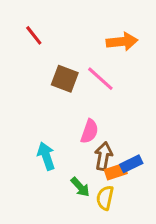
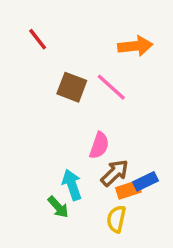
cyan arrow: (46, 156) -> (72, 185), moved
brown arrow: (103, 156) -> (115, 173), turned 36
green arrow: (80, 187) -> (58, 207), moved

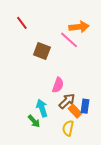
pink line: (111, 87) -> (69, 40), moved
blue rectangle: (145, 181) -> (85, 106), turned -56
orange rectangle: (128, 190) -> (75, 111), turned 64

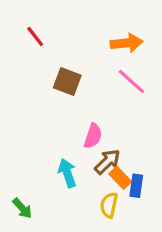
pink line: (69, 40) -> (131, 81), moved
blue rectangle: (85, 106) -> (136, 186), moved
green arrow: (34, 121) -> (22, 208), moved

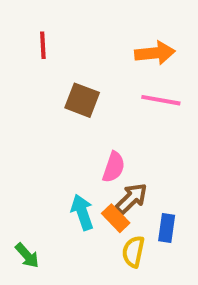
red line: (35, 37) -> (43, 45), turned 35
pink line: (131, 81) -> (161, 100), turned -32
orange rectangle: (120, 178) -> (116, 218), moved

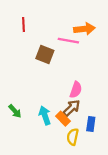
pink line: (161, 100) -> (68, 41), moved
pink semicircle: (114, 167) -> (76, 90), moved
green arrow: (27, 256) -> (15, 111), moved

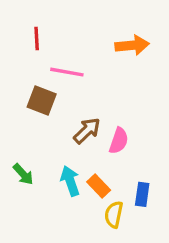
pink line: (68, 41) -> (67, 72), moved
brown square: (45, 55) -> (42, 101), moved
brown arrow: (72, 108) -> (87, 131), moved

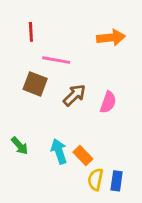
brown arrow: (87, 131) -> (74, 95), moved
pink semicircle: (119, 141) -> (108, 102), moved
blue rectangle: (142, 194) -> (117, 181), moved

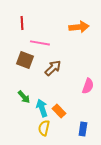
pink semicircle: (108, 102) -> (88, 86), moved
green arrow: (20, 146) -> (24, 97), moved
yellow semicircle: (95, 179) -> (44, 128), moved

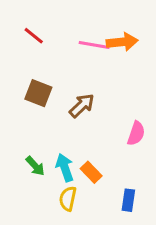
red line: (22, 23) -> (34, 36), turned -48
pink line: (40, 43) -> (94, 45), moved
green arrow: (24, 97) -> (35, 166), moved

